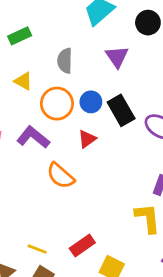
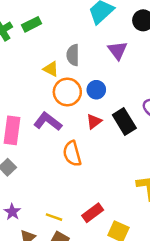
green rectangle: (20, 36) -> (32, 24), moved
yellow triangle: (23, 81) -> (51, 69), moved
black rectangle: (121, 110) -> (124, 122), moved
orange semicircle: (61, 176) -> (72, 154), turned 35

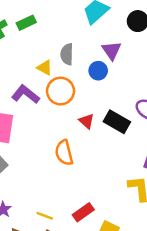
blue circle: (96, 90) -> (98, 71), moved
purple L-shape: (48, 121) -> (26, 94), moved
red triangle: (94, 122) -> (87, 121), turned -42
black rectangle: (124, 122) -> (117, 122), turned -30

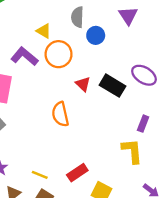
purple triangle: (112, 50) -> (128, 16), moved
gray semicircle: (67, 54) -> (77, 17), moved

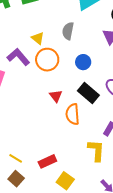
blue circle: (96, 35) -> (83, 62), moved
red triangle: (83, 84) -> (56, 96), moved
orange semicircle: (60, 114) -> (73, 114), moved

